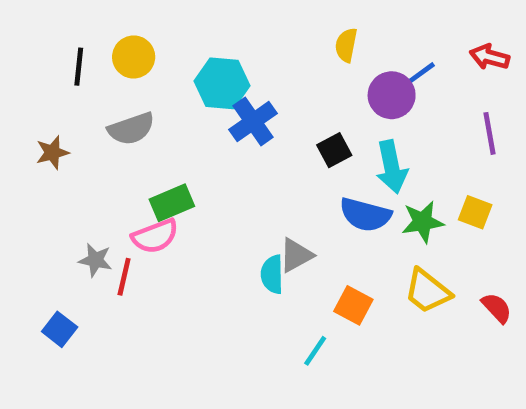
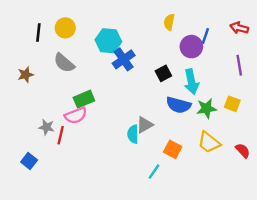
blue line: (420, 74) -> (205, 36), turned -35
gray semicircle: (131, 129) -> (64, 63), turned 60

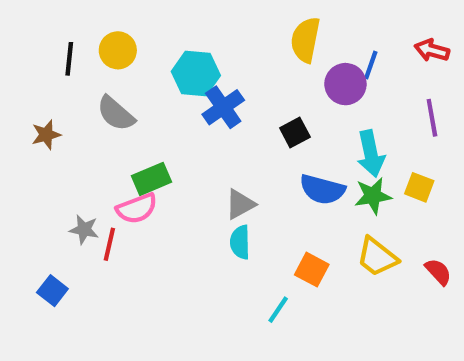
yellow semicircle: (169, 22) -> (305, 40), size x1.5
cyan arrow: (191, 82) -> (371, 154), moved
gray triangle: (145, 125) -> (240, 204), moved

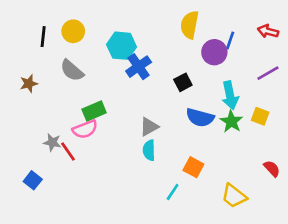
purple line: (432, 118) -> (268, 73), turned 70
green star: (373, 196) -> (231, 121), turned -30
red line: (109, 244) -> (68, 152), turned -48
yellow trapezoid: (377, 257) -> (234, 196), moved

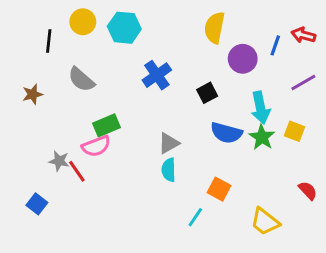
yellow circle: (73, 31) -> (83, 22), moved
blue line: (230, 40) -> (275, 45), moved
cyan hexagon: (122, 46) -> (124, 28), moved

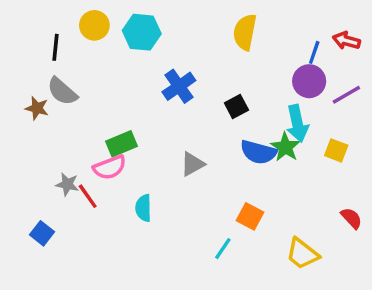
purple circle: (243, 59) -> (309, 81), moved
gray semicircle: (81, 80) -> (62, 91), moved
brown star: (32, 94) -> (37, 108), turned 30
green star: (262, 137) -> (285, 147), moved
cyan semicircle: (169, 170) -> (143, 208), moved

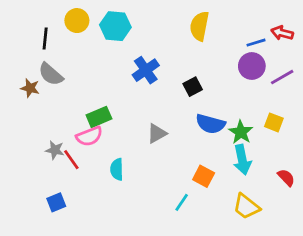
blue line: (314, 52) -> (256, 43), turned 54
cyan arrow: (297, 123) -> (242, 160), moved
green star: (285, 147) -> (241, 132), moved
blue square: (42, 233) -> (56, 202), moved, turned 30

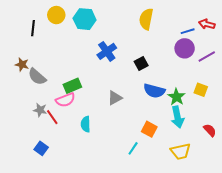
gray semicircle: (51, 74) -> (37, 77), moved
blue square: (56, 202) -> (41, 148), turned -32
yellow trapezoid: (246, 206) -> (181, 151), turned -50

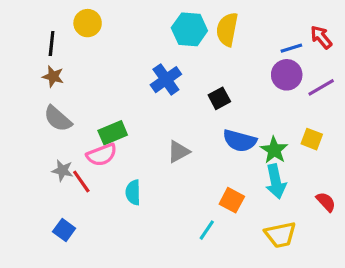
cyan hexagon: (85, 19) -> (189, 29), moved
red arrow: (207, 24) -> (321, 37), turned 35
brown star: (22, 65) -> (53, 76), moved

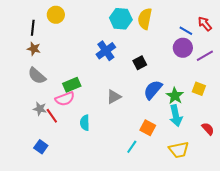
blue line: (291, 48) -> (186, 31), turned 48
blue semicircle: (240, 141) -> (153, 90), turned 115

